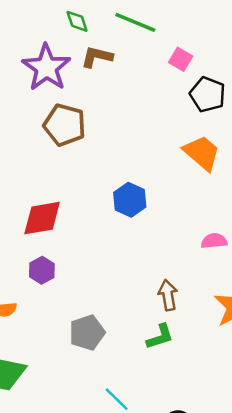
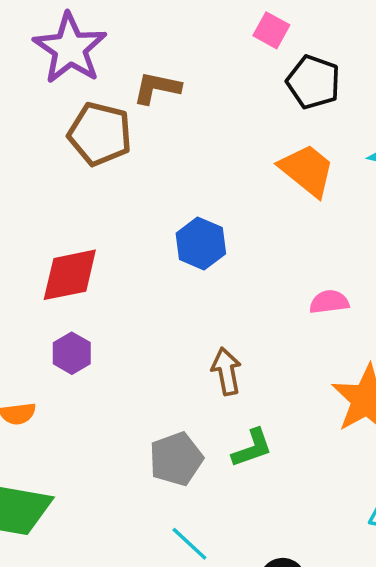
brown L-shape: (97, 57) -> (157, 88), moved
brown arrow: (168, 295) -> (226, 371), moved
gray pentagon: (87, 333) -> (176, 459), moved

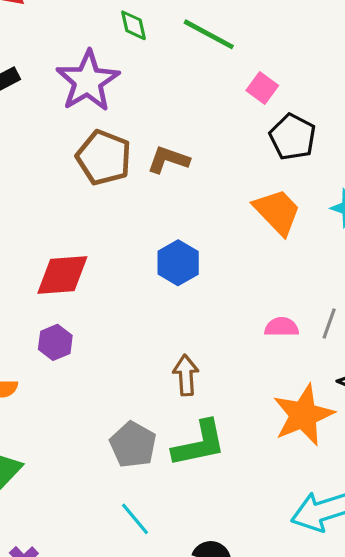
brown L-shape: (157, 88) -> (168, 160), moved
green L-shape: (252, 448) -> (199, 444), size x1.5
gray pentagon: (176, 459) -> (133, 445), turned -30

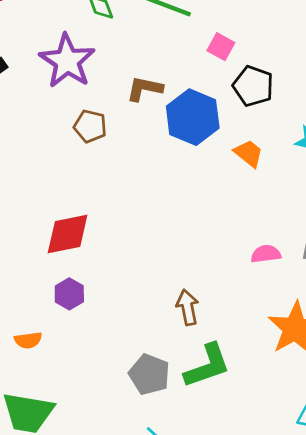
brown pentagon: (104, 158) -> (90, 126), size x0.7
brown L-shape: (168, 160) -> (145, 89), moved
orange trapezoid: (277, 212) -> (248, 153), size x0.7
blue hexagon: (178, 263) -> (193, 117), moved, size x1.4

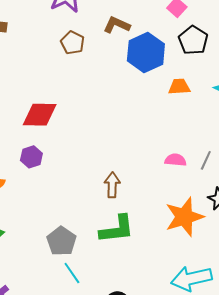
orange trapezoid: (248, 153) -> (179, 87), turned -55
gray pentagon: (149, 374) -> (61, 241), moved

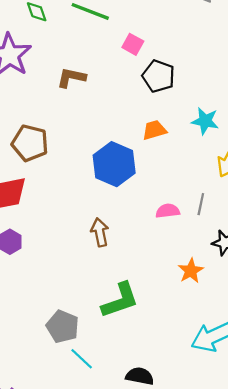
brown pentagon: (73, 43) -> (30, 143), moved, size x1.4
blue hexagon: (146, 52) -> (114, 164), moved
brown arrow: (112, 185) -> (100, 232), moved
orange star: (184, 217) -> (191, 271), size x0.6

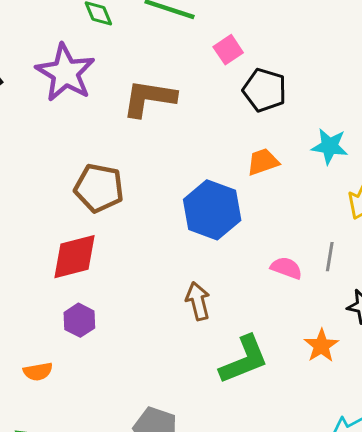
pink square: (133, 44) -> (228, 50), turned 30
brown L-shape: (71, 78) -> (149, 98), size x1.4
pink semicircle: (168, 211) -> (286, 268), turned 30
green L-shape: (120, 300) -> (244, 360), moved

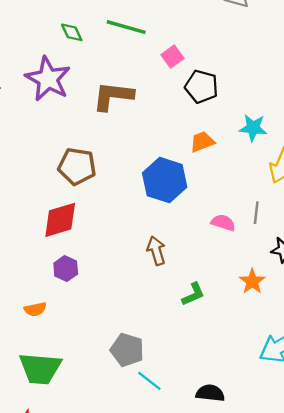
green L-shape: (244, 360) -> (193, 294), size x0.6

